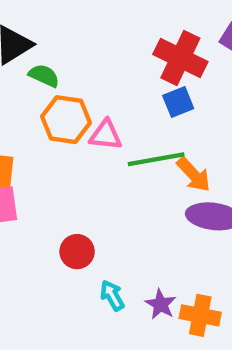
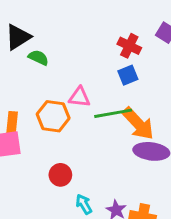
red cross: (180, 58) -> (129, 46), size x0.7
orange hexagon: (66, 120) -> (53, 116), moved
orange arrow: (194, 175) -> (138, 124), size x1.4

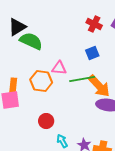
red cross: (129, 46) -> (94, 24), moved
green semicircle: (38, 58) -> (31, 41), size x1.6

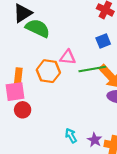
red circle: (46, 121) -> (23, 110), moved

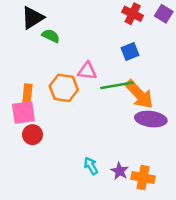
green semicircle: (38, 28) -> (51, 36), size x0.6

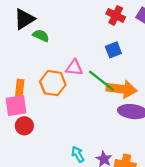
green line: (117, 85) -> (101, 81), turned 48
orange arrow: (139, 94) -> (122, 89), turned -40

